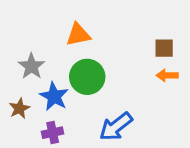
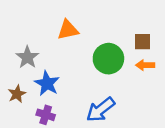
green circle: (87, 77) -> (108, 59), moved
purple cross: (53, 133) -> (46, 115), turned 30

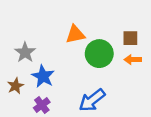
orange triangle: (68, 30) -> (75, 34), moved
purple cross: (46, 115) -> (42, 105), turned 35

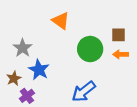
orange triangle: (75, 34) -> (61, 21), moved, turned 48
purple cross: (42, 105) -> (27, 96), moved

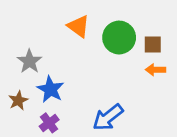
green circle: (90, 49) -> (119, 38), moved
purple cross: (27, 96) -> (49, 123), moved

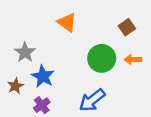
green circle: (119, 38) -> (102, 58), moved
brown square: (153, 45) -> (127, 27), moved, turned -35

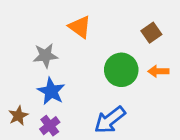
gray star: (25, 52) -> (45, 56), moved, turned 30
brown star: (15, 86) -> (18, 116), moved

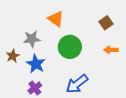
green circle: (121, 70) -> (70, 47), moved
brown star: (18, 116) -> (13, 56), moved

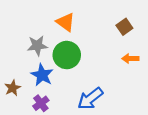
green circle: (70, 47) -> (67, 55), moved
brown star: (13, 56) -> (13, 88), moved

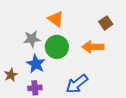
orange arrow: (130, 59) -> (93, 47), moved, size x1.5
purple cross: (41, 103) -> (35, 88), turned 32

